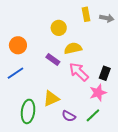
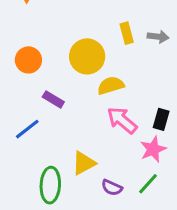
yellow circle: (59, 28) -> (87, 56), size x1.5
orange circle: (18, 45) -> (28, 60), moved
purple rectangle: (53, 59) -> (53, 99), moved

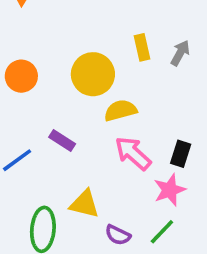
gray arrow: (158, 37) -> (180, 53), turned -70
purple rectangle: (53, 99) -> (62, 140), moved
yellow triangle: (84, 163) -> (85, 204), turned 40

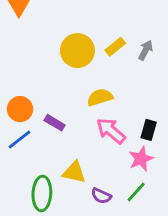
yellow rectangle: (142, 47) -> (115, 47), turned 66
yellow circle: (93, 74) -> (77, 51), moved
orange circle: (21, 76) -> (20, 109), moved

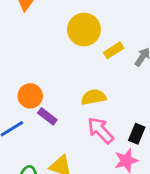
yellow circle: (77, 51) -> (84, 30), moved
orange circle: (20, 109) -> (30, 96), moved

